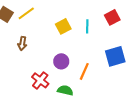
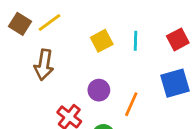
red square: (112, 17) -> (178, 39), moved
brown arrow: (22, 43) -> (44, 65), size x1.5

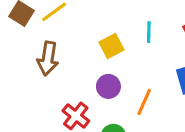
yellow square: (102, 41) -> (112, 46), moved

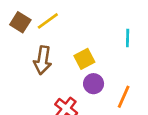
yellow square: (112, 46) -> (84, 59), moved

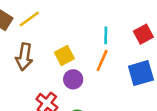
orange line: (124, 97) -> (102, 61), moved

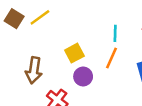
brown arrow: (24, 57) -> (34, 70), moved

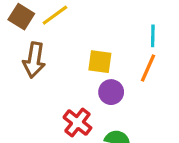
yellow square: (74, 53) -> (100, 62), turned 36
brown arrow: (34, 70) -> (34, 60), moved

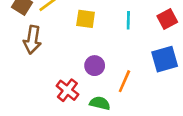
yellow square: (100, 62) -> (86, 19), moved
orange line: (148, 68) -> (124, 81), moved

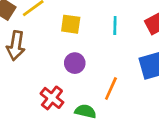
purple circle: (95, 66) -> (75, 63), moved

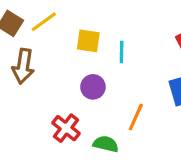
cyan line: (115, 26) -> (122, 52), moved

